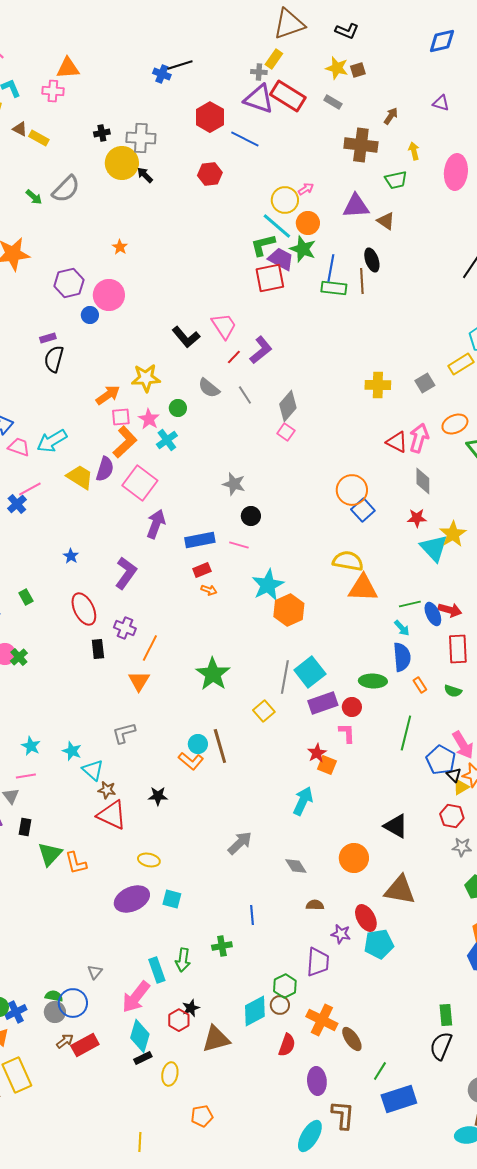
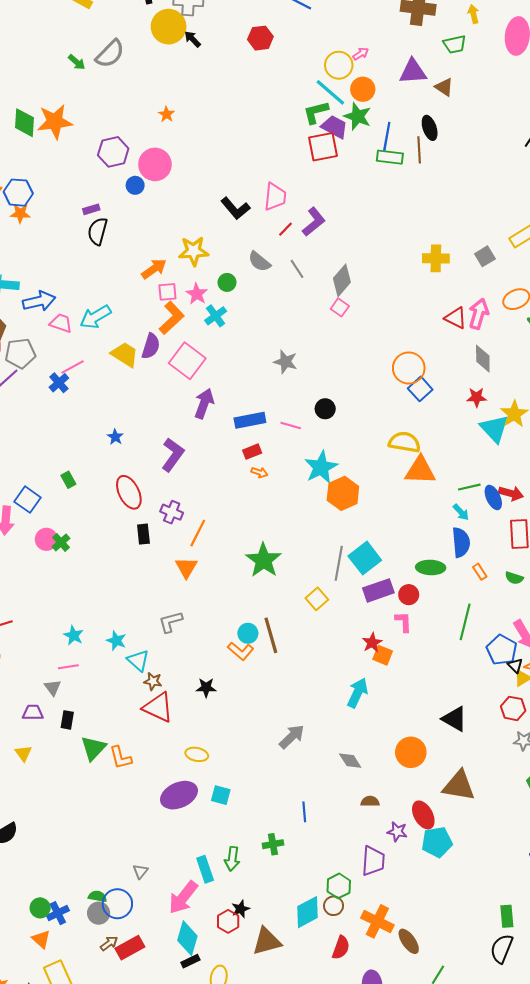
pink trapezoid: (224, 326) -> (275, 197), turned 40
black circle: (251, 516) -> (325, 409), moved

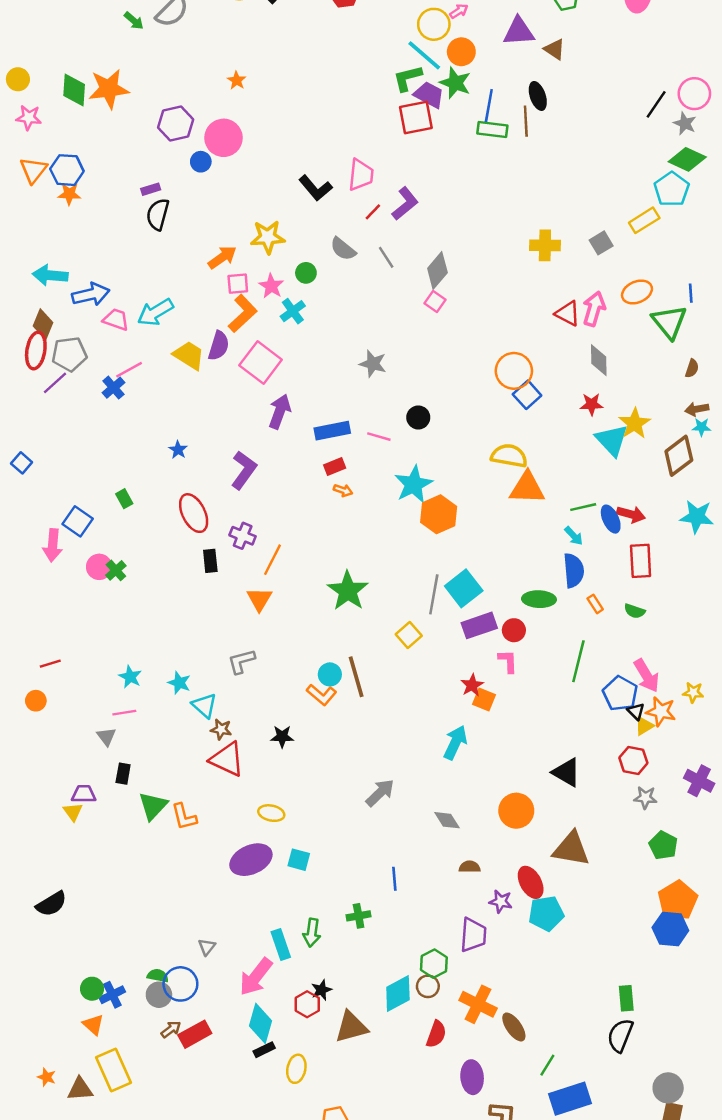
purple trapezoid: (33, 713) -> (84, 794), moved

